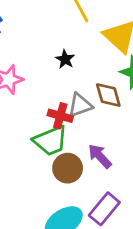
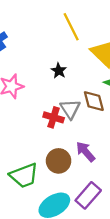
gray triangle: (80, 105) -> (70, 109), turned -45
green trapezoid: (50, 141) -> (24, 175), moved

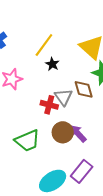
yellow line: (71, 27) -> (44, 45), moved, turned 65
brown circle: (59, 161) -> (63, 132), moved
green trapezoid: (24, 175) -> (27, 141), moved

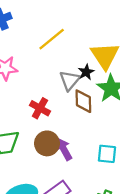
black star: (52, 64) -> (86, 72), moved
gray triangle: (63, 97) -> (70, 80), moved

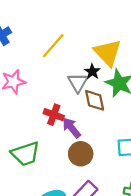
brown circle: (47, 143) -> (81, 154), moved
purple arrow: (64, 149) -> (72, 128), moved

